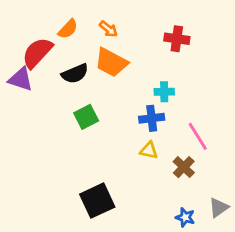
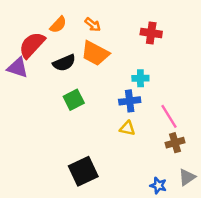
brown cross: (184, 167) -> (175, 143), moved, turned 30

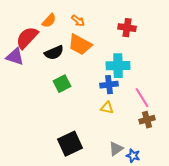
cyan cross: (140, 78) -> (118, 66), size x1.6
gray triangle: (187, 177) -> (116, 149), moved

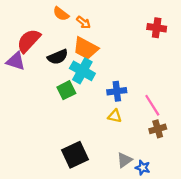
orange semicircle: (49, 21) -> (61, 14), moved, turned 84
red cross: (127, 28) -> (157, 28), moved
cyan cross: (118, 66) -> (82, 71), moved, turned 30

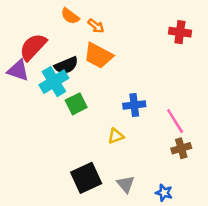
cyan cross: (82, 71) -> (54, 82), moved, turned 30
yellow triangle: (115, 116) -> (116, 136), moved, turned -32
gray triangle: (124, 160) -> (126, 184), moved, turned -35

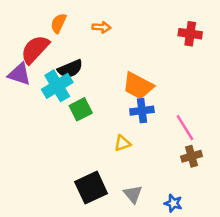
orange semicircle: (70, 16) -> (58, 23), moved, turned 78
orange arrow: (96, 26) -> (102, 27), turned -35
orange trapezoid: (98, 56) -> (138, 86), moved

